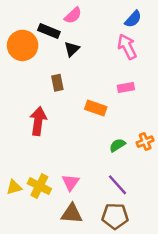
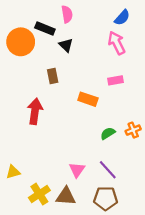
pink semicircle: (73, 15) -> (67, 14), turned -56
black triangle: (72, 49) -> (66, 45), turned -32
pink triangle: (71, 182) -> (77, 170), moved
yellow cross: (39, 186) -> (39, 194), moved, turned 30

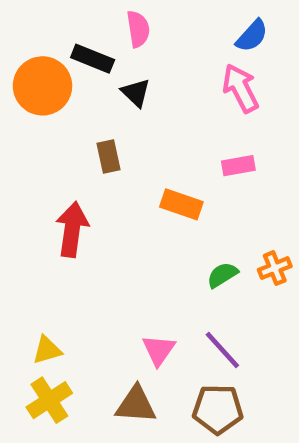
yellow triangle: (13, 172) -> (47, 350), moved
yellow cross: (39, 194) -> (49, 400), moved

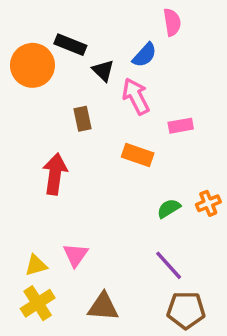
pink semicircle: (138, 29) -> (172, 22), moved
blue semicircle: (252, 36) -> (145, 55), moved
pink arrow: (241, 88) -> (136, 96), moved
pink triangle: (159, 350) -> (76, 255), moved
brown pentagon: (218, 409) -> (186, 310), moved

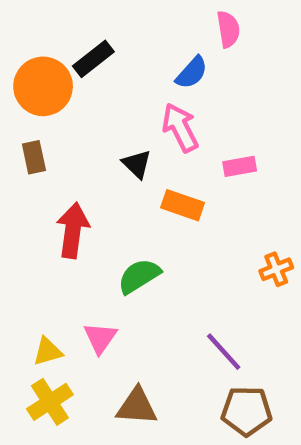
black rectangle: (70, 45) -> (93, 59), turned -60
black triangle: (103, 71) -> (137, 164), moved
brown rectangle: (82, 119) -> (34, 157), moved
green semicircle: (169, 208) -> (139, 276), moved, size x1.4

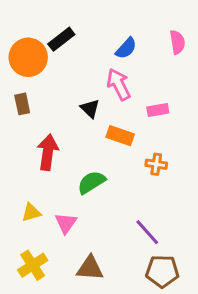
pink semicircle: (228, 29) -> (177, 42), moved
orange cross: (276, 269) -> (156, 164), moved, turned 30
yellow triangle: (48, 352) -> (31, 212), moved

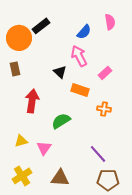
pink semicircle: (177, 42) -> (110, 22), moved
pink rectangle: (158, 110) -> (105, 73), turned -32

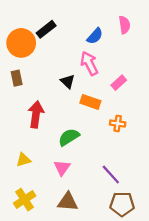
pink triangle: (44, 148) -> (62, 168), moved

